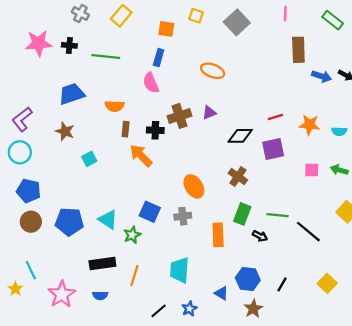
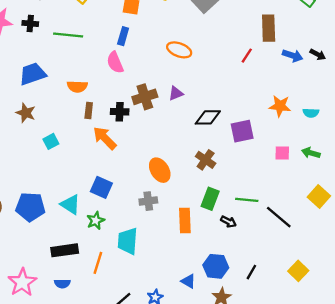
red line: (275, 117) -> (247, 56), moved, turned -40
blue square: (150, 212) -> (101, 187), moved
cyan trapezoid: (180, 270) -> (128, 241), moved

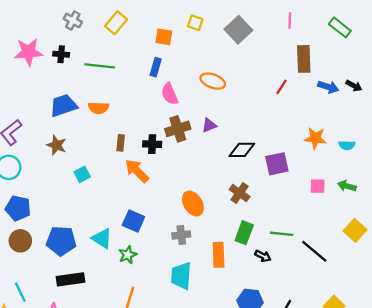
pink semicircle: (115, 62) -> (170, 94), moved
orange semicircle: (77, 87) -> (98, 108), moved
cyan trapezoid: (128, 241) -> (181, 276), moved
black rectangle: (65, 250) -> (70, 279), moved

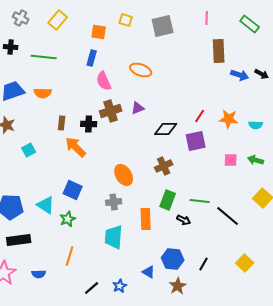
gray square: (238, 30) -> (163, 26), turned 30
red line: (282, 87) -> (200, 116), moved
brown cross: (240, 193) -> (164, 166), turned 30

